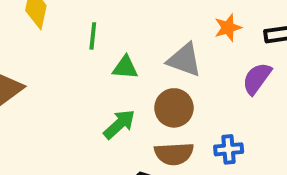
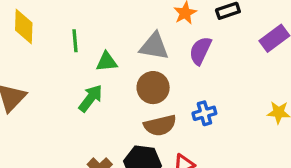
purple semicircle: (257, 78) -> (200, 51), moved
green arrow: (119, 124) -> (91, 98), moved

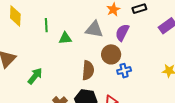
brown circle: (153, 88) -> (111, 54), moved
green arrow: (91, 98) -> (35, 76), moved
brown semicircle: (160, 125) -> (88, 70), moved, turned -72

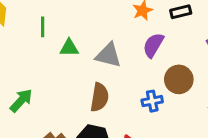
gray triangle: (94, 29) -> (108, 55), moved
brown circle: (111, 54) -> (179, 79), moved

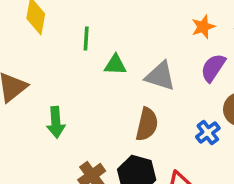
green arrow: (21, 100) -> (56, 122), turned 130
blue cross: (152, 101) -> (208, 132), turned -30

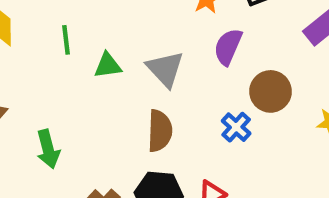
gray triangle: (160, 76) -> (165, 69), turned 40

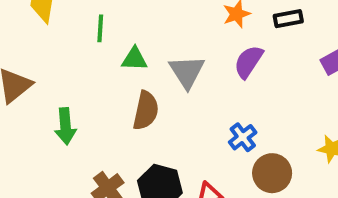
brown circle: (270, 91) -> (272, 173), moved
brown semicircle: (160, 131) -> (146, 111), moved

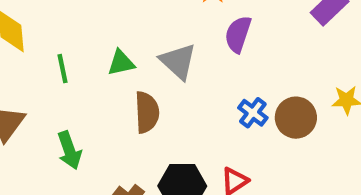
green line: (100, 28) -> (63, 69), moved
brown circle: (272, 173) -> (296, 118), moved

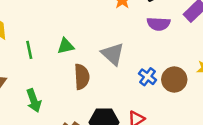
purple semicircle: (238, 34) -> (159, 24), moved, turned -105
gray triangle: (178, 61) -> (113, 54), moved

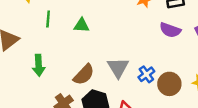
gray triangle: (113, 54) -> (118, 68), moved
brown semicircle: (82, 77) -> (84, 75), moved, turned 30

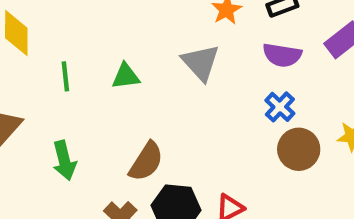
gray triangle: (118, 68) -> (201, 63), moved
blue cross: (146, 74) -> (280, 107), moved

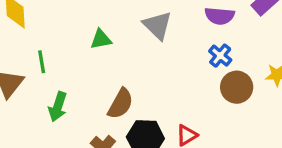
green line: (65, 76) -> (42, 62), moved
green arrow: (64, 160) -> (58, 107), turned 36

